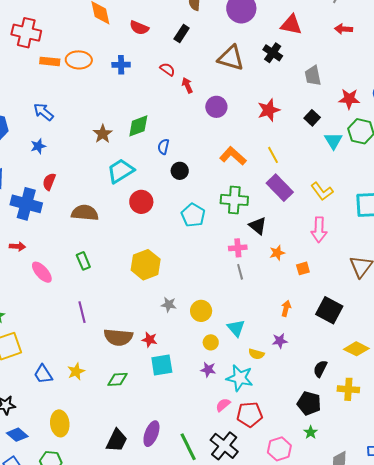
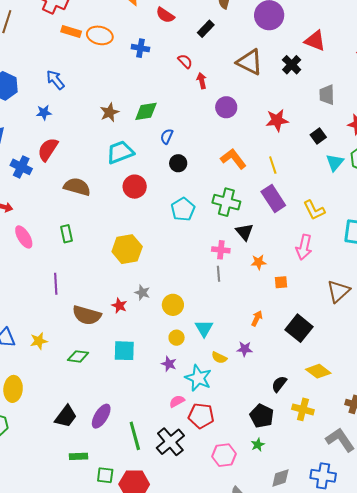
red semicircle: (49, 182) -> (48, 149), size x1.4
blue cross: (26, 204) -> (21, 167), size x0.7
red star: (150, 340) -> (119, 306), moved

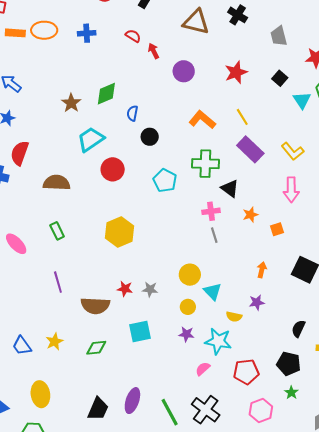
gray star: (142, 293) -> (150, 289), moved
yellow circle: (173, 305) -> (190, 275), moved
red pentagon: (201, 416) -> (246, 372), moved

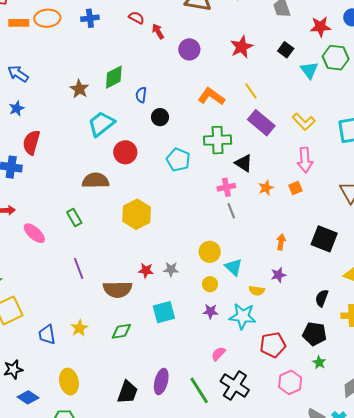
brown semicircle: (57, 183) -> (95, 181), moved
orange square: (277, 229) -> (295, 188), moved
blue trapezoid: (22, 346) -> (47, 334), turned 30
pink semicircle: (203, 369) -> (218, 354), moved

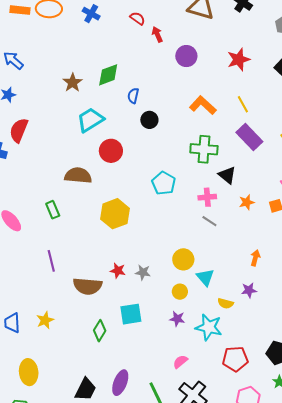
blue cross: (90, 18) -> (91, 14), turned 30
cyan pentagon: (178, 160) -> (164, 183), moved
gray line: (231, 211) -> (209, 221), turned -42
green diamond: (121, 331) -> (100, 331), moved, turned -55

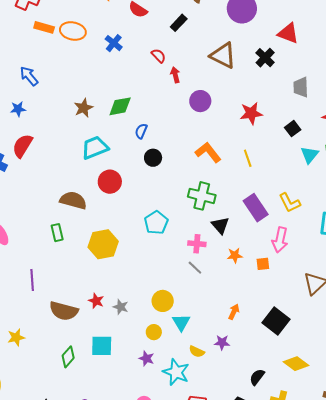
purple rectangle: (249, 137) -> (256, 208), moved
green rectangle: (53, 210) -> (57, 233), moved

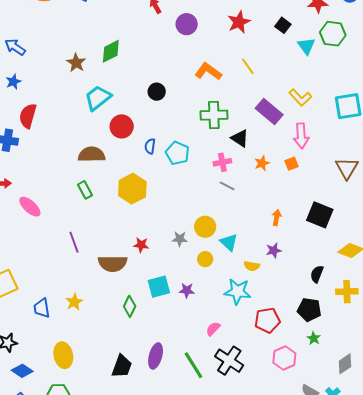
blue semicircle: (141, 131) -> (150, 146), moved
gray star: (121, 307) -> (180, 239), moved
purple star: (147, 358) -> (187, 290), moved

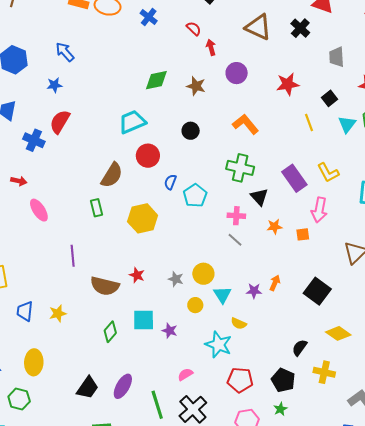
brown star: (76, 63) -> (196, 86), moved, turned -30
yellow line: (248, 66) -> (309, 122), moved
brown semicircle: (92, 154) -> (112, 175), turned 108
purple star: (274, 250) -> (254, 291), moved

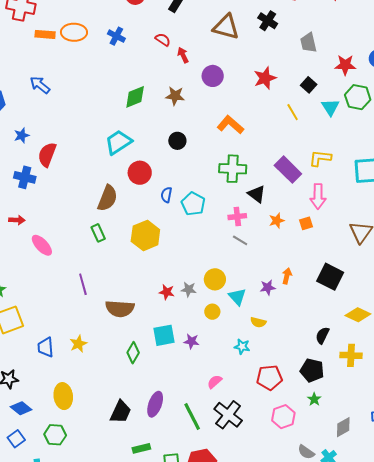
blue star: (54, 85) -> (22, 135), moved
yellow L-shape: (328, 173) -> (320, 158), turned 135
red star: (137, 275) -> (167, 292), moved
cyan star: (218, 345) -> (242, 347), size x0.6

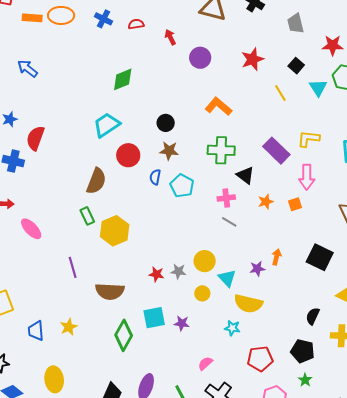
red semicircle: (163, 40) -> (136, 24), moved, turned -42
brown star: (175, 96) -> (169, 151), moved
yellow hexagon: (145, 235) -> (115, 231), moved
yellow semicircle: (258, 322) -> (248, 304), size x1.8
green diamond: (133, 353) -> (124, 335), size x1.4

